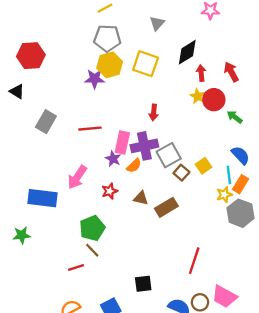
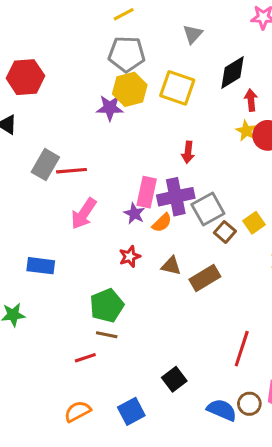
red line: (90, 129) -> (71, 171), moved
pink arrow: (77, 177) -> (84, 214), moved
blue rectangle: (42, 198) -> (41, 266), size x0.7
brown line: (92, 250) -> (107, 335), turned -35
black square: (143, 284) -> (174, 379), turned -30

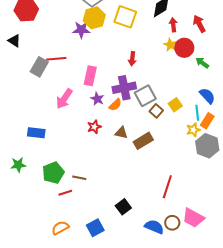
red line: (71, 171) -> (56, 59), moved
pink rectangle: (147, 192) -> (90, 76), moved
green pentagon: (107, 306) -> (53, 173), moved

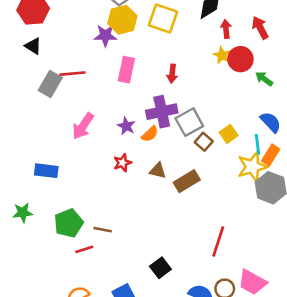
black triangle: (14, 41) -> (33, 46), moved
pink rectangle: (90, 76) -> (126, 70), moved
yellow star: (193, 130) -> (252, 167), size x1.6

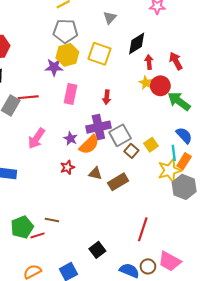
green arrow: (264, 79) -> (179, 101), size x1.6
orange semicircle: (150, 134) -> (89, 145), size x1.5
green pentagon: (69, 223) -> (22, 227), moved

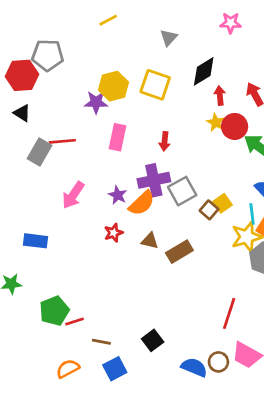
gray pentagon: (65, 31) -> (48, 55), moved
brown square: (131, 151) -> (209, 210), moved
brown line: (52, 220) -> (101, 342), moved
red line: (143, 229) -> (229, 313), moved

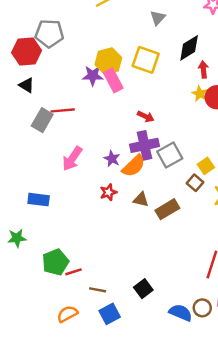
pink rectangle: (118, 137) -> (113, 80), moved, turned -40
red arrow: (165, 141) -> (146, 116), moved, turned -70
brown square: (209, 210) -> (195, 183), moved

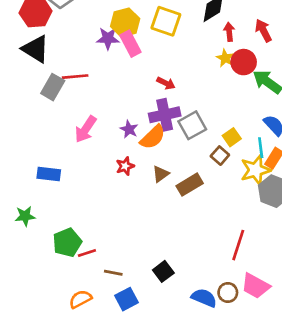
black triangle: (27, 85) -> (36, 49), size x1.6
brown triangle: (141, 200) -> (161, 174), turned -49

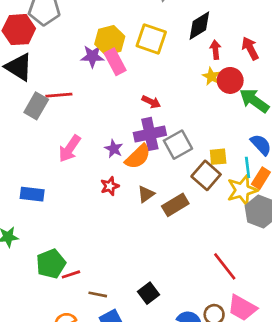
yellow square: (232, 137) -> (218, 157), turned 30
brown square: (220, 156) -> (206, 175), size x1.5
red line: (238, 245) -> (225, 266), turned -56

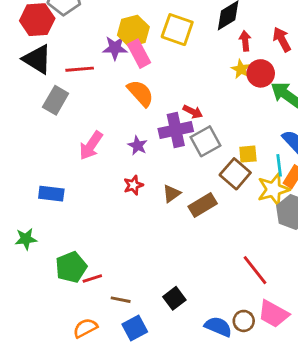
red line: (59, 95) -> (80, 69), moved
red arrow: (151, 102) -> (193, 112), moved
orange semicircle: (138, 157) -> (140, 93), moved, turned -88

